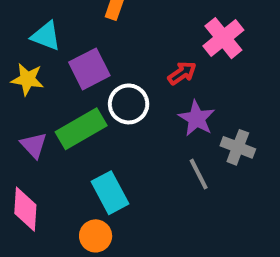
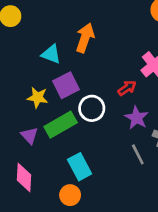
cyan triangle: (46, 36) -> (51, 54), moved
yellow star: (28, 79) -> (38, 97), moved

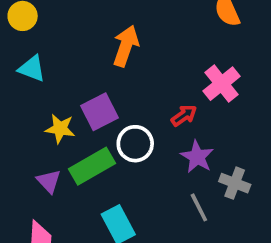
cyan triangle: (51, 54) -> (32, 69), moved

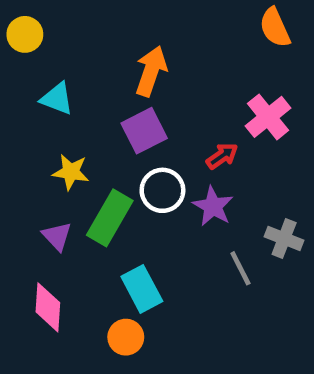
cyan triangle: (32, 69) -> (57, 99), moved
purple square: (99, 112) -> (144, 131), moved
purple star: (197, 157) -> (213, 206), moved
green rectangle: (92, 166) -> (110, 218), turned -30

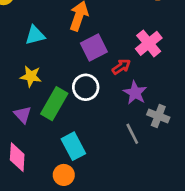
cyan triangle: (57, 99) -> (35, 35), moved, turned -35
purple square: (144, 131) -> (94, 48), moved
purple star: (213, 206) -> (135, 93), moved

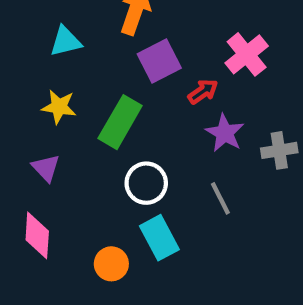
white circle: (86, 87) -> (146, 183), moved
green rectangle: (54, 104) -> (120, 122), moved
gray cross: (158, 116) -> (279, 150), moved, turned -30
cyan rectangle: (73, 146) -> (159, 238), moved

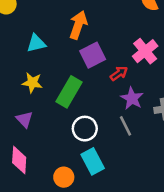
gray line: (220, 198) -> (125, 126), moved

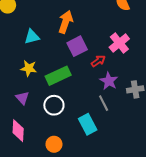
green rectangle: (69, 92) -> (58, 76), turned 35
white circle: (85, 129) -> (54, 105), moved
cyan rectangle: (93, 161) -> (88, 124), moved

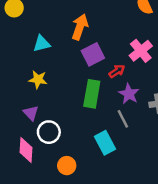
green rectangle: (58, 76) -> (92, 94), moved, turned -55
white circle: (54, 105) -> (49, 132), moved

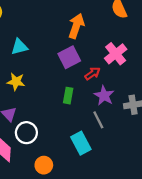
orange arrow: (80, 27) -> (76, 26), moved
green rectangle: (92, 94) -> (68, 96), size x0.6

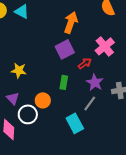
cyan triangle: (19, 47) -> (22, 11), moved, turned 42
gray line: (98, 120) -> (90, 103), turned 63
orange circle: (44, 165) -> (43, 100), moved

